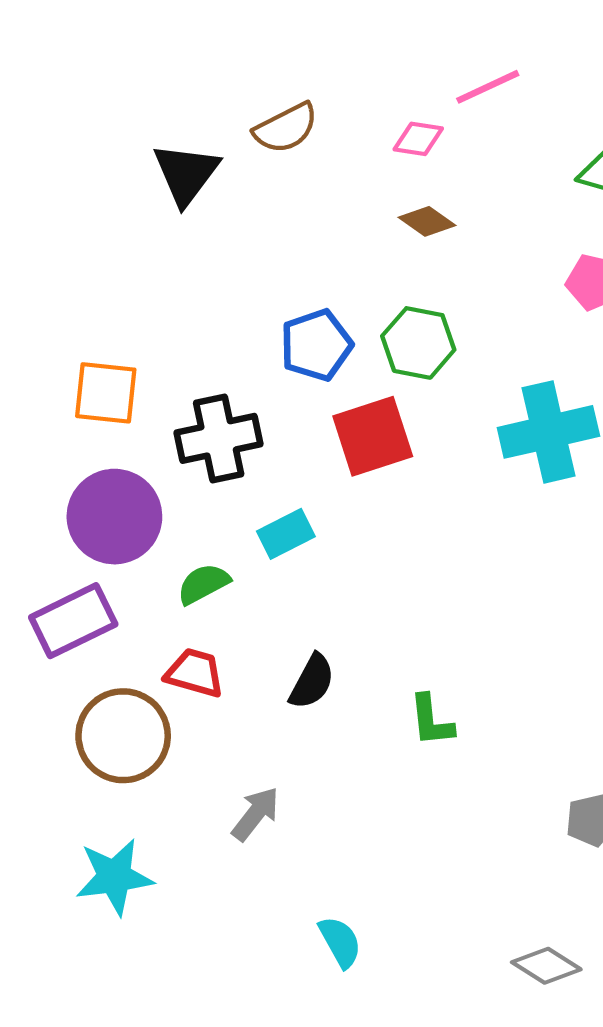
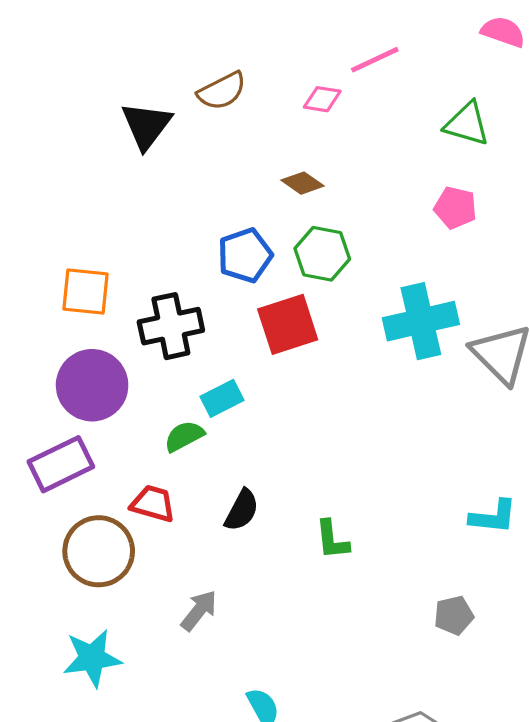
brown diamond: (427, 221) -> (302, 183), moved
green semicircle: (203, 584) -> (184, 436), moved

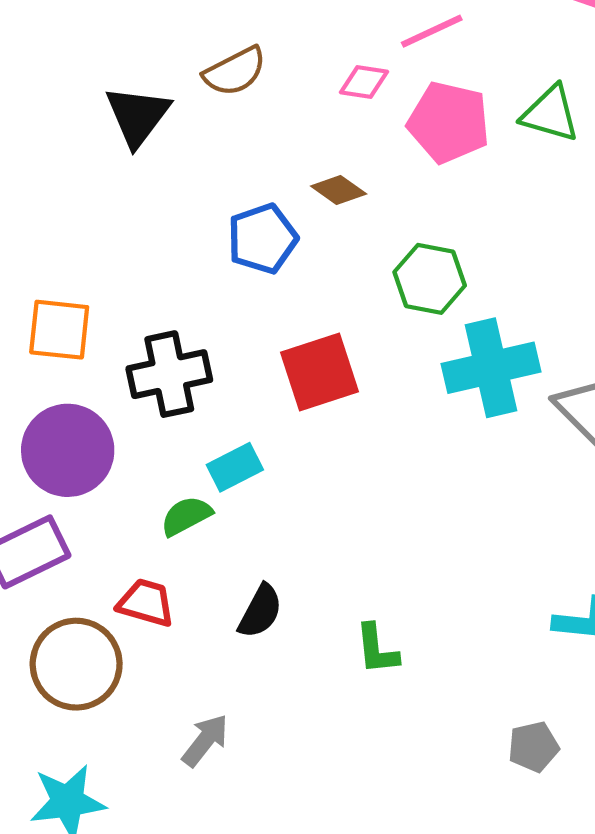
pink pentagon: (455, 208) -> (449, 122), moved, size x1.5
green hexagon: (322, 254) -> (430, 279), moved
blue pentagon: (245, 255) -> (262, 239), moved

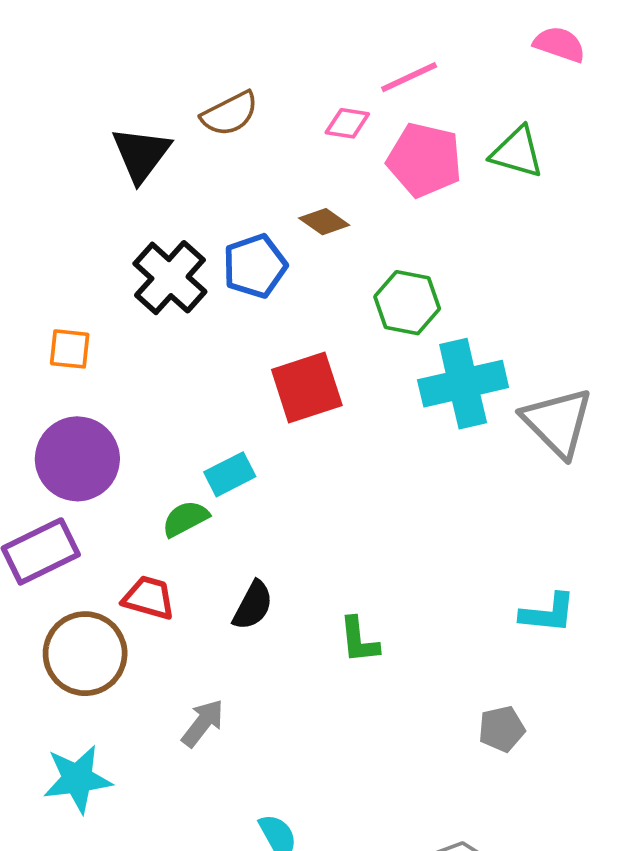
orange square: (59, 330) -> (70, 349), size x0.7
black cross: (169, 374) -> (170, 278), moved, turned -36

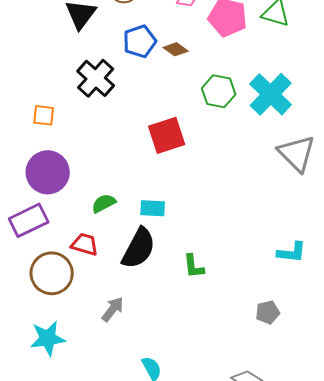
blue pentagon: (255, 266) -> (140, 41), moved
cyan cross: (463, 384) -> (271, 94), moved, turned -33
cyan rectangle: (230, 474) -> (153, 208), moved, turned 30
black semicircle: (253, 605) -> (139, 248), size x1.6

